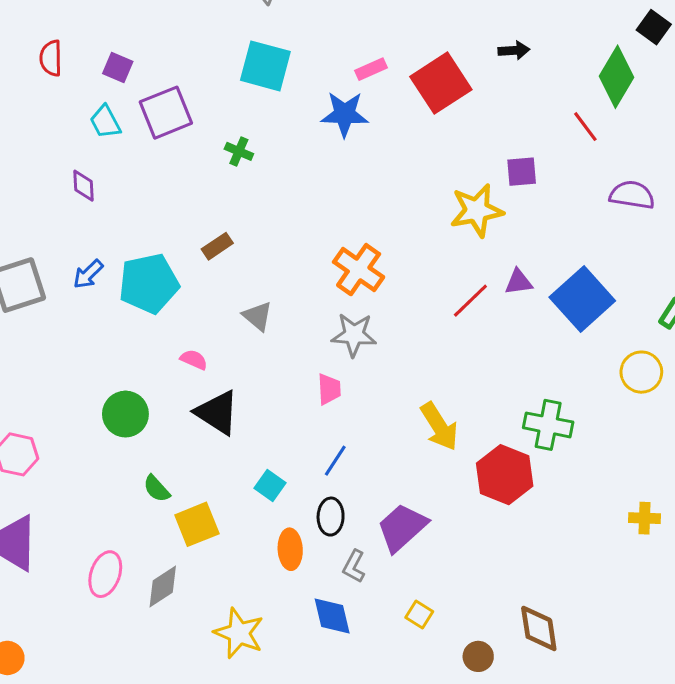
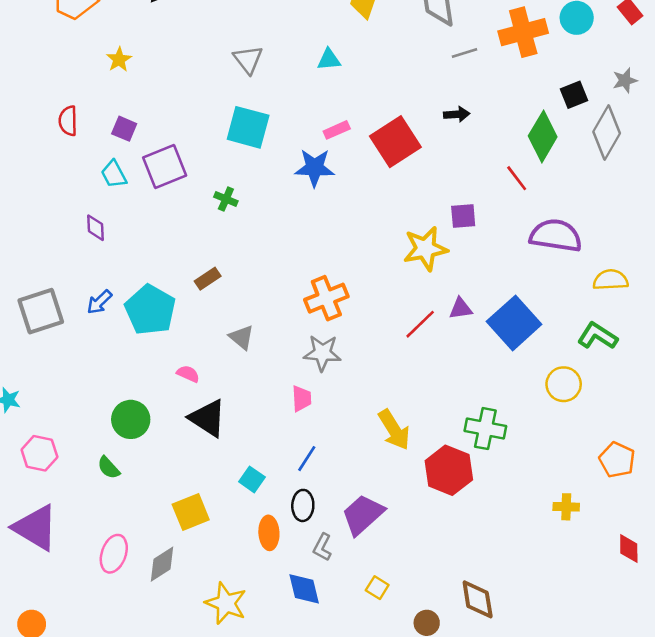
black square: (654, 27) -> (574, 95), turned 32
purple semicircle: (632, 195) -> (556, 236), size x1.4
orange cross: (359, 270) -> (326, 298), turned 33
cyan pentagon: (149, 283) -> (150, 310), turned -30
green semicircle: (157, 489) -> (109, 468), moved

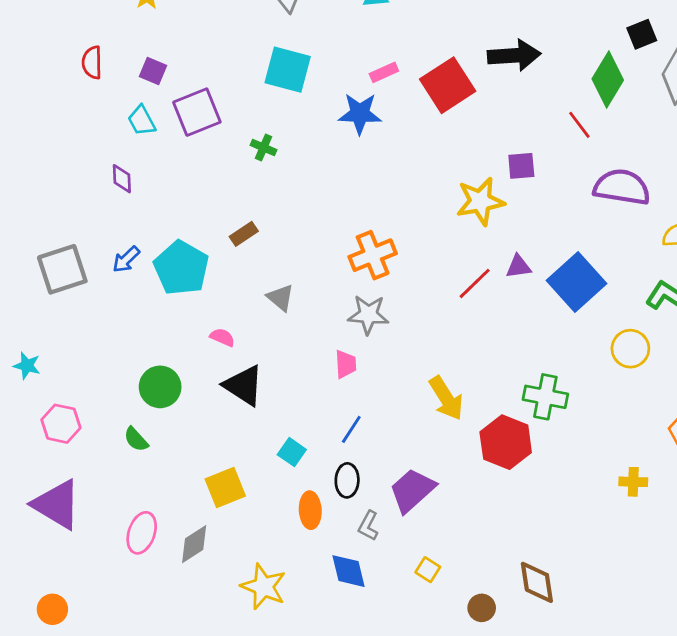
black arrow: (457, 114) -> (514, 55), size x1.8

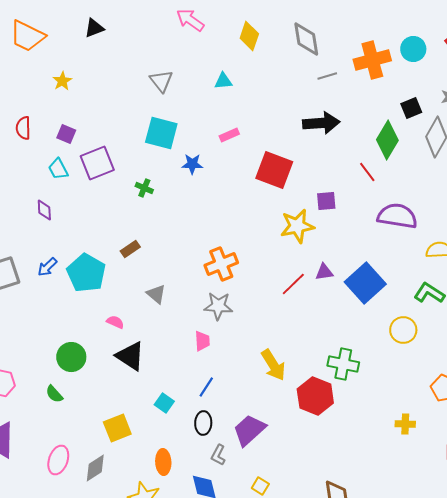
red square: (448, 85) -> (274, 170), moved, turned -36
blue star: (360, 113) -> (192, 164), moved, size x0.7
orange ellipse: (310, 510) -> (163, 462), moved

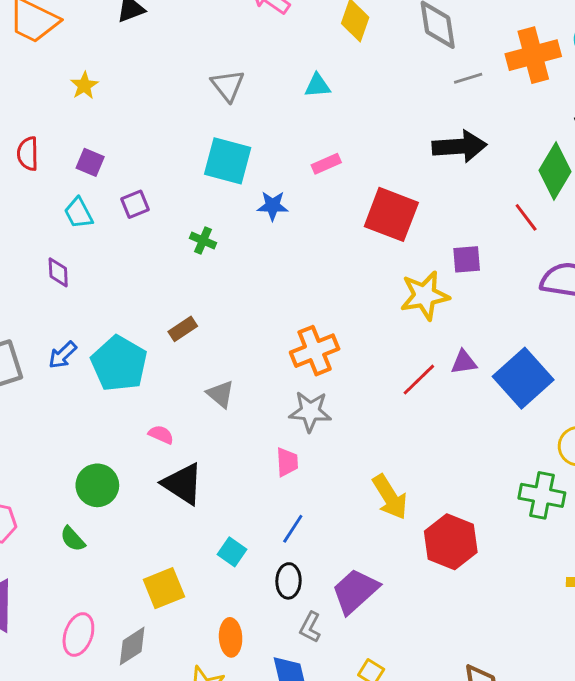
purple square: (97, 163) -> (135, 204), size x0.6
green cross: (343, 364) -> (542, 495), moved

